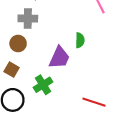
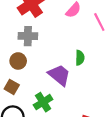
purple trapezoid: (59, 58) -> (59, 75), turned -75

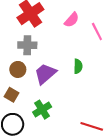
purple trapezoid: (59, 75) -> (45, 74), moved, turned -80

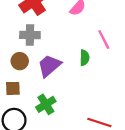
pink line: (97, 31) -> (104, 40), moved
brown square: (11, 95) -> (13, 88), turned -32

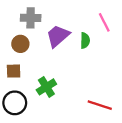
purple trapezoid: (49, 66) -> (58, 36), moved

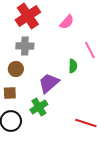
purple trapezoid: (58, 36) -> (49, 83), moved

